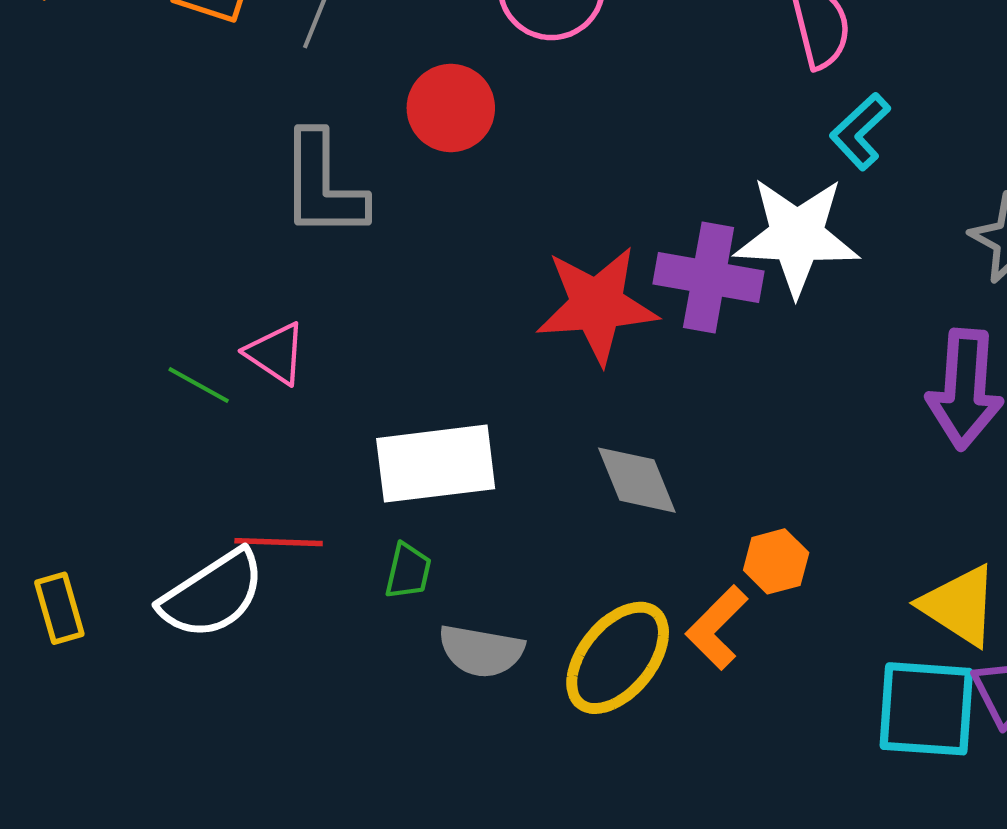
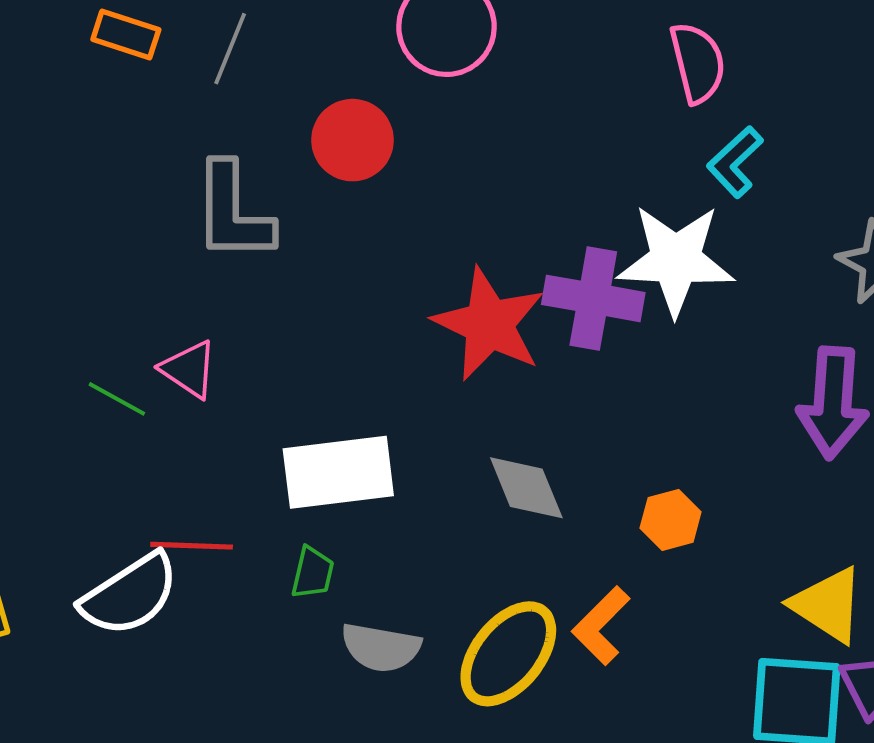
red star: (597, 305) -> (489, 324), turned 30
orange hexagon: (776, 561) -> (671, 520), moved

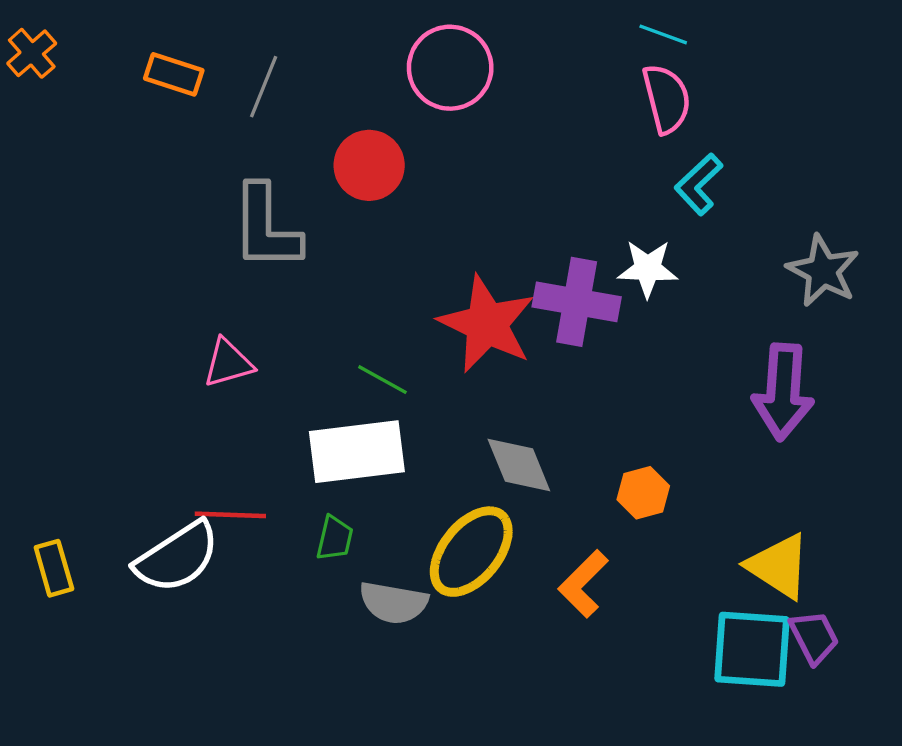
white star: (676, 260) -> (648, 269), size x0.6
pink triangle: (189, 369) -> (228, 363), turned -50
green line: (117, 399) -> (382, 380), moved
yellow ellipse: (508, 654) -> (471, 552), moved

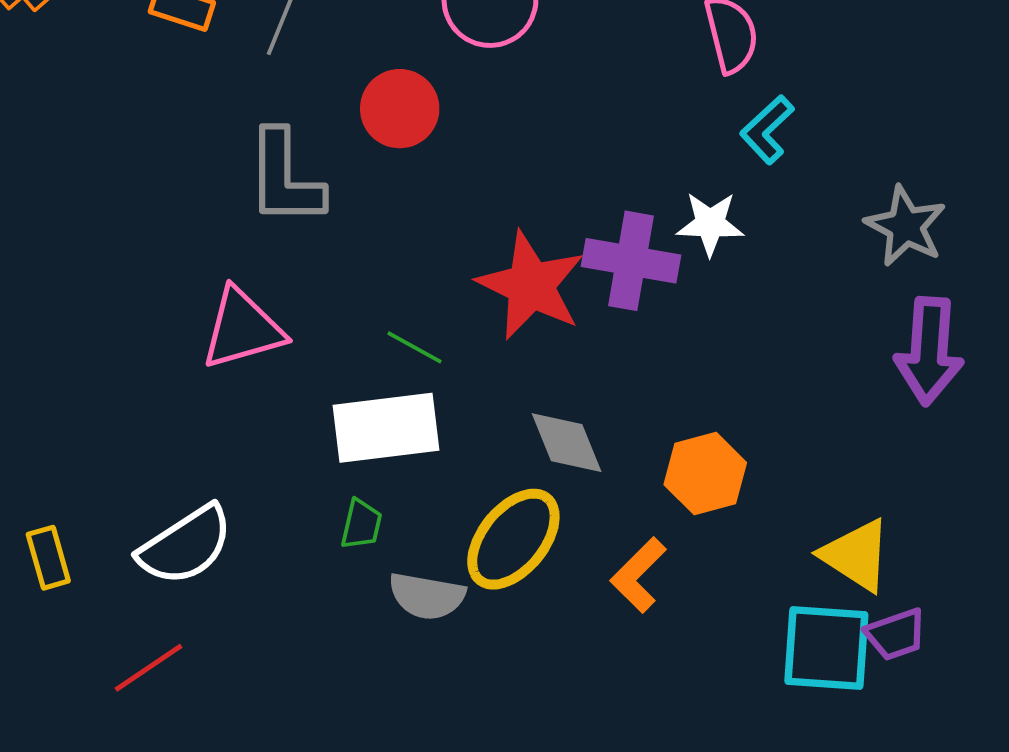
pink triangle: (228, 363) -> (243, 329), size x1.5
purple arrow: (783, 392) -> (929, 351), moved
orange hexagon: (643, 493) -> (705, 474), size x1.4
red line: (230, 515) -> (149, 668), moved, turned -36
purple trapezoid: (814, 637) -> (896, 634), turned 98

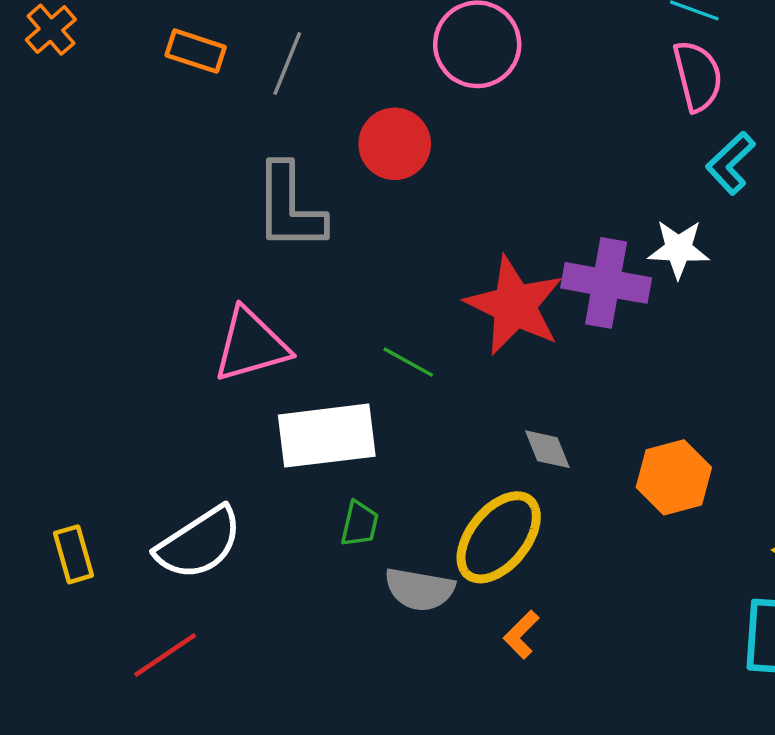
white rectangle: (386, 428) -> (327, 436), moved
gray diamond: (567, 443) -> (547, 449), size x0.7
orange L-shape: (638, 575) -> (521, 635), moved, size x0.7

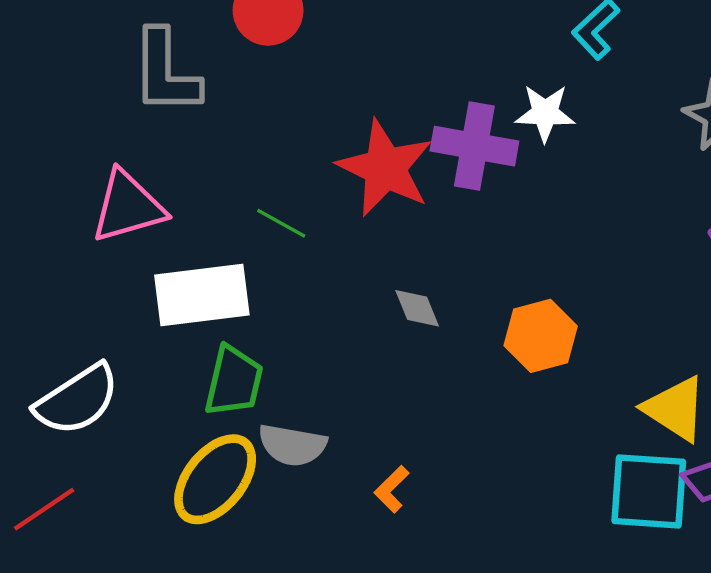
green trapezoid: (360, 524) -> (234, 381), size x1.6
yellow ellipse: (499, 537) -> (215, 479), moved

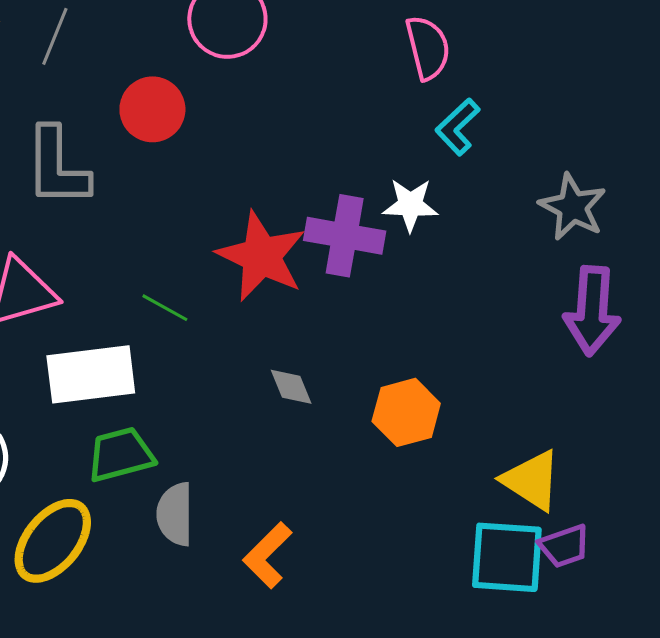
green trapezoid: (234, 381) -> (121, 455), turned -118
gray semicircle: (292, 445) -> (175, 514), turned 80
yellow ellipse: (215, 479) -> (53, 541), moved
orange L-shape: (392, 489) -> (268, 555), size x1.5

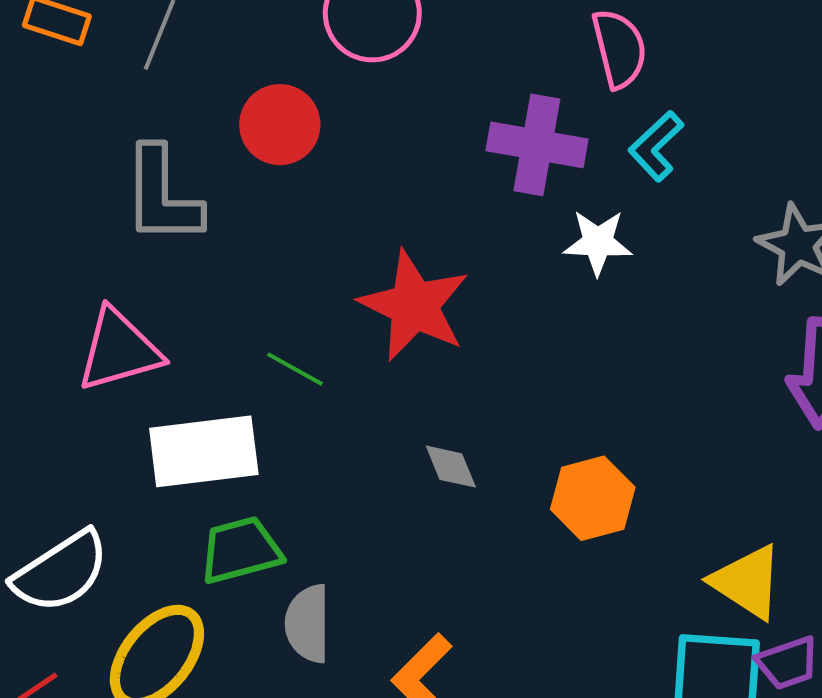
purple cross: (345, 236) -> (537, 145), moved

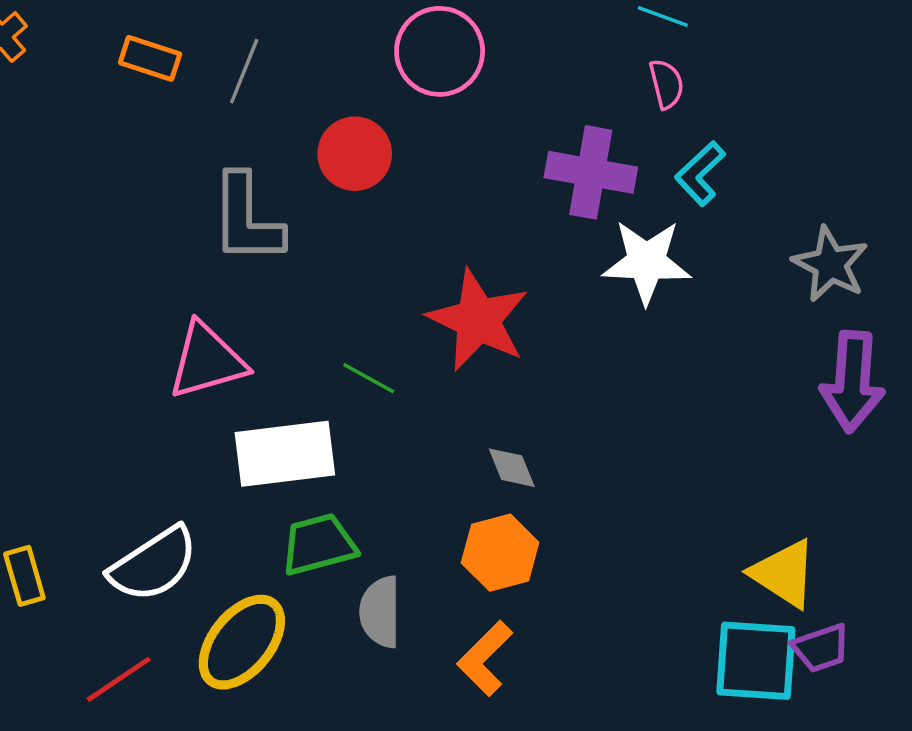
pink semicircle: (619, 49) -> (666, 84), size x0.7
white star: (598, 242) -> (647, 262), size x1.4
orange hexagon: (593, 498) -> (500, 553), moved

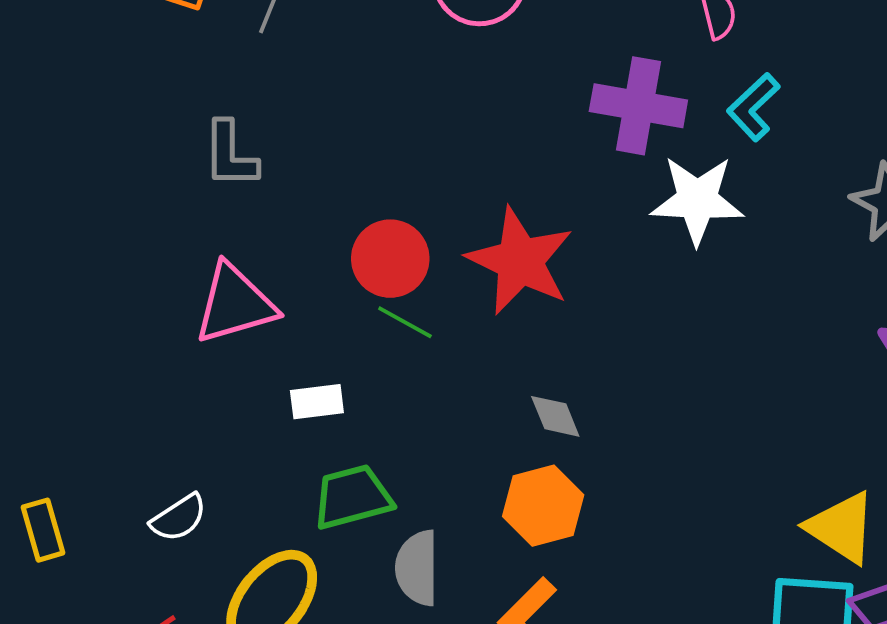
red circle: (355, 154) -> (390, 259), moved
gray L-shape: (247, 219) -> (230, 155), moved, size x0.7
white rectangle: (285, 454) -> (317, 402), size x0.5
white semicircle: (154, 564) -> (179, 518), size x0.6

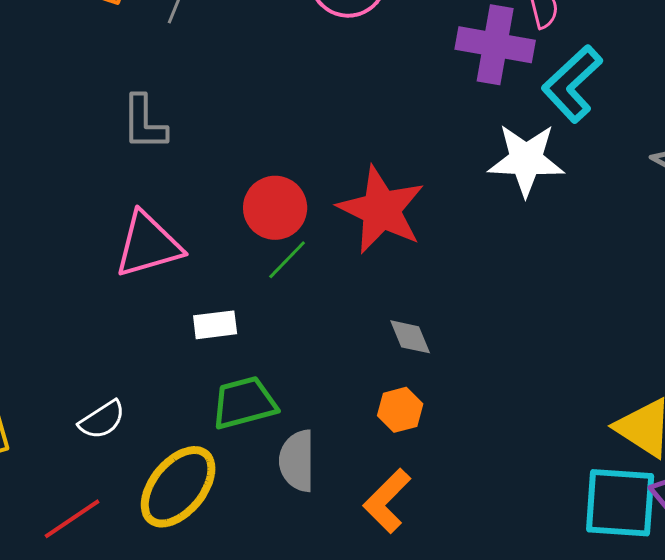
purple cross: (638, 106) -> (495, 45), moved
cyan L-shape: (753, 107) -> (572, 84), size x1.4
green line: (405, 322) -> (287, 260), turned -75
orange hexagon: (543, 506) -> (400, 410), size x0.7

